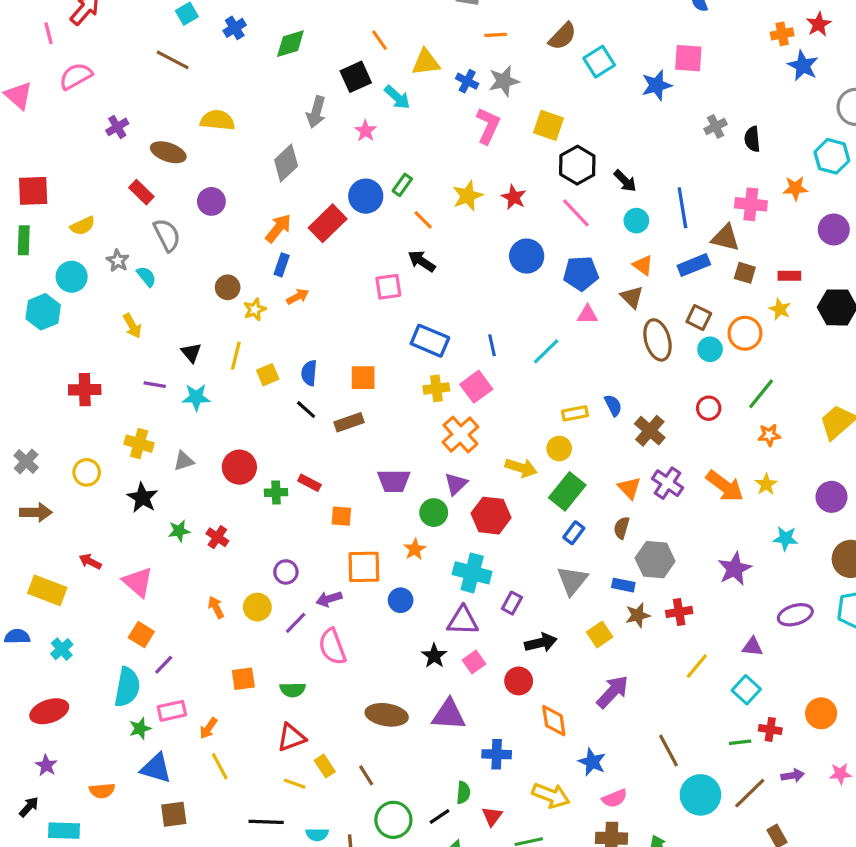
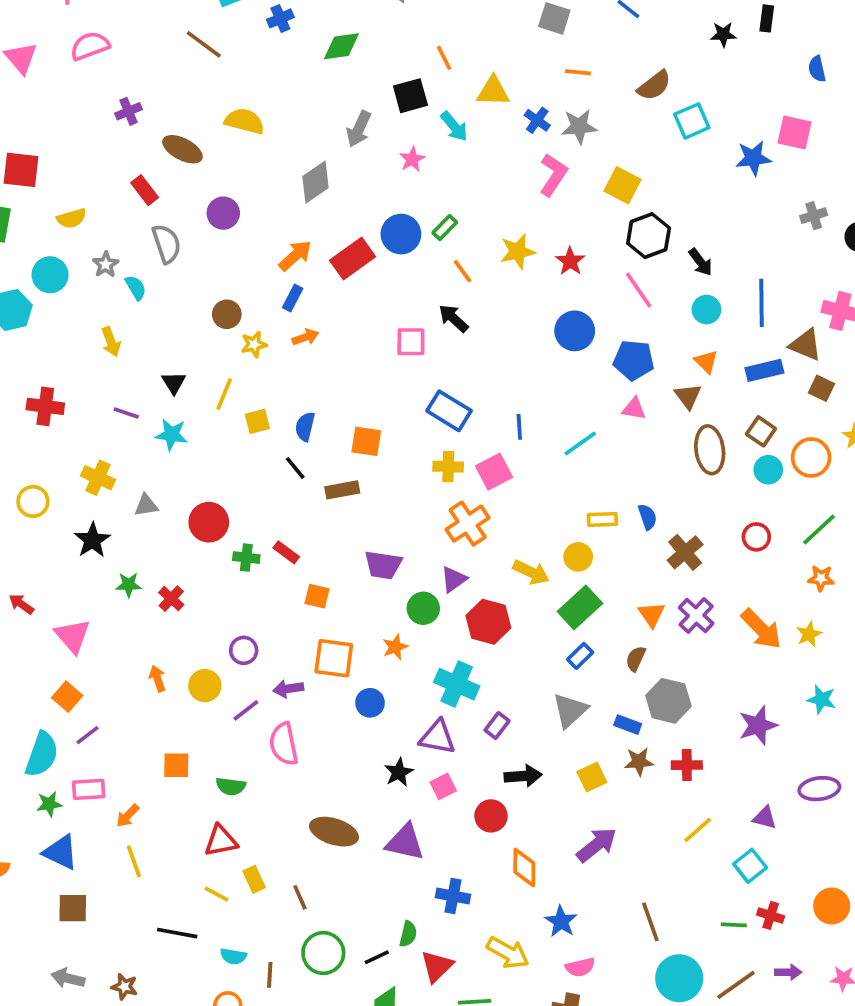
red triangle: (492, 816) -> (437, 966), size x1.4

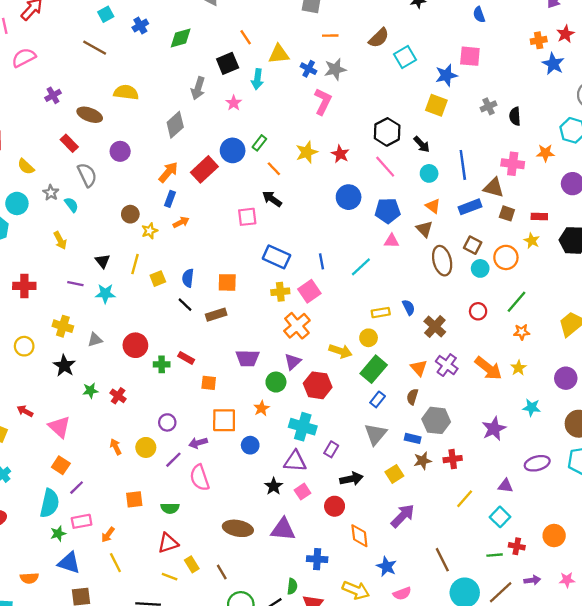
cyan arrow: (454, 126) -> (257, 79), turned 54
yellow square: (623, 185) -> (436, 105), moved
yellow semicircle: (72, 218) -> (26, 167), turned 66

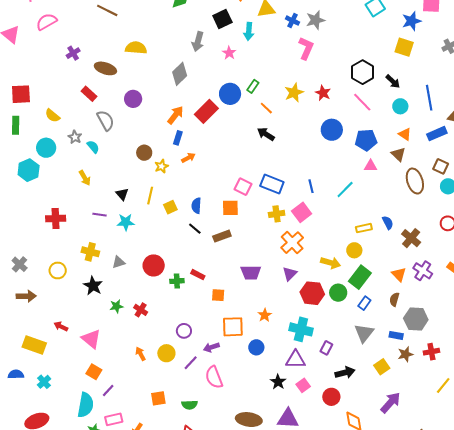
pink square: (247, 217) -> (243, 187), moved, turned 36
green circle: (276, 382) -> (338, 293), moved

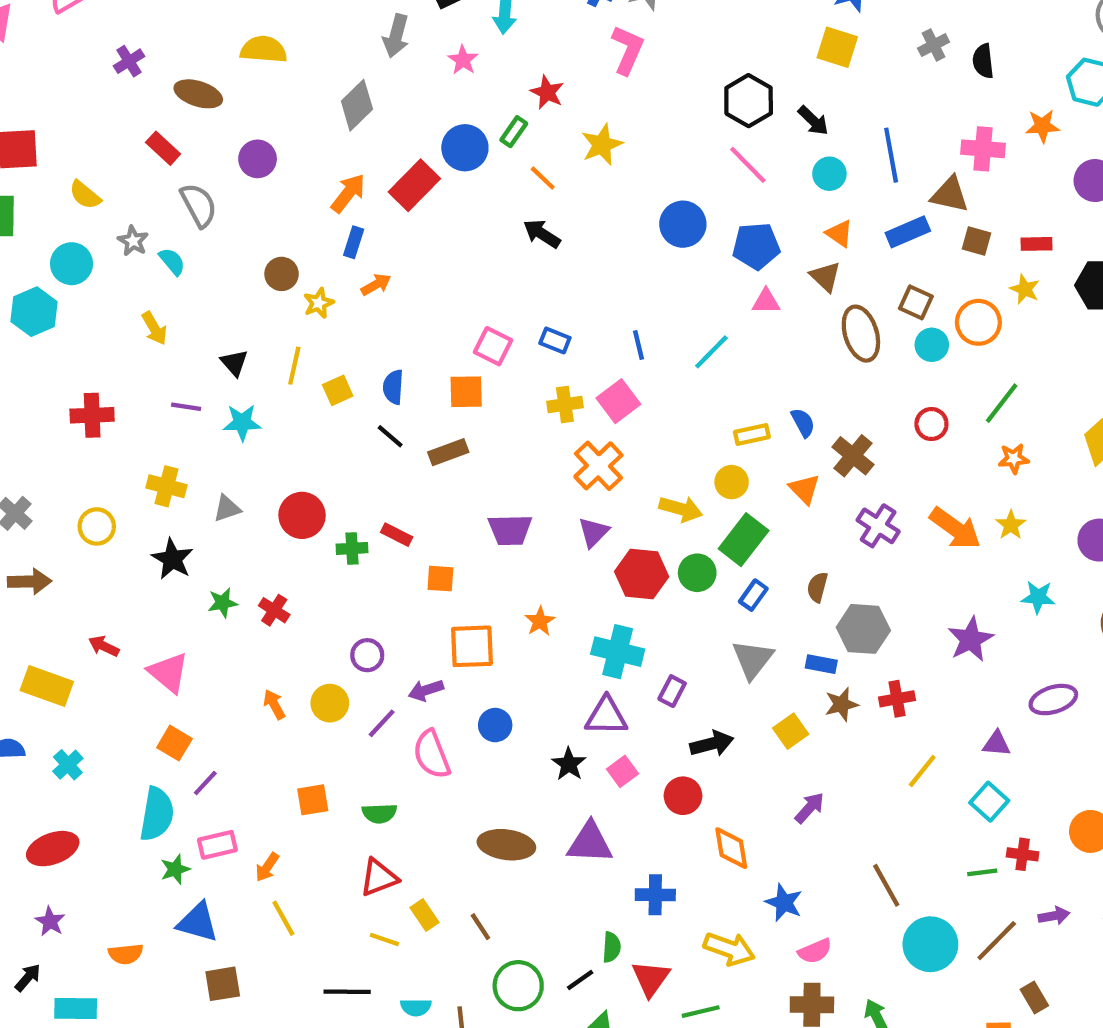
red star: (323, 93) -> (547, 92), moved
blue rectangle: (272, 184) -> (555, 340), size x0.6
orange triangle: (399, 274) -> (804, 489), moved
blue circle: (256, 347) -> (495, 725), moved
purple arrow: (391, 403) -> (810, 808), size x0.7

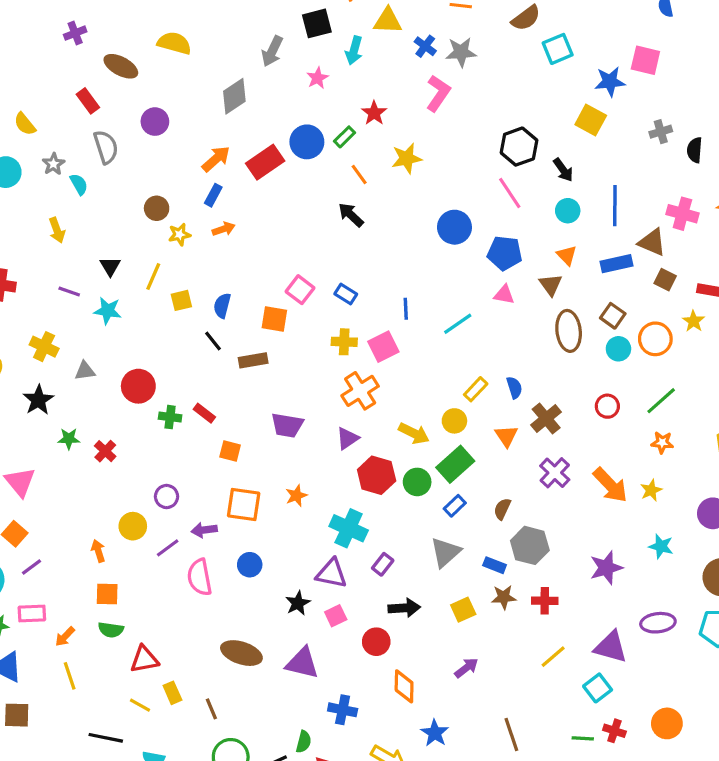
yellow rectangle: (752, 435) -> (476, 389), turned -45
orange arrow: (274, 704) -> (98, 551), moved
purple triangle: (997, 744) -> (611, 647), size x1.6
green semicircle: (379, 813) -> (111, 630), moved

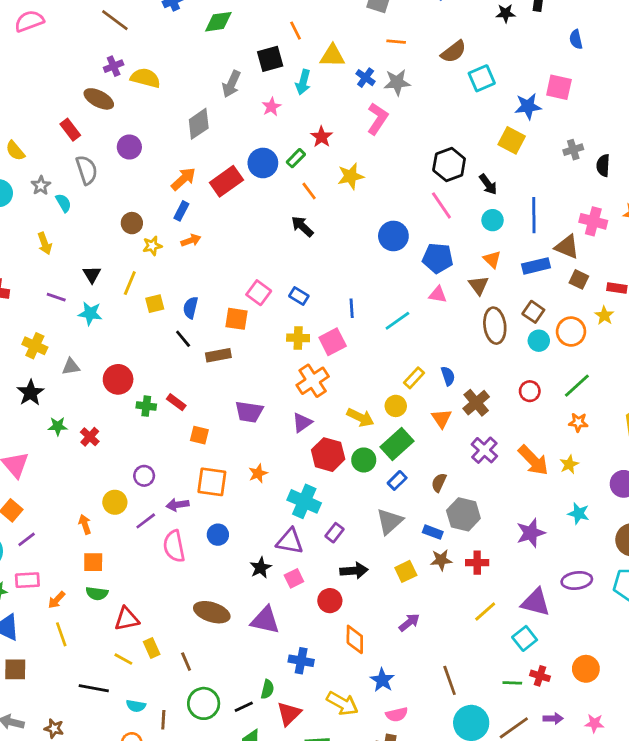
purple cross: (75, 33) -> (114, 66), moved

